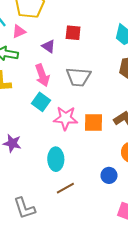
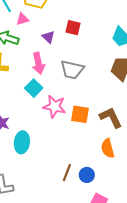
cyan ellipse: (56, 159) -> (22, 142), moved
blue circle: (109, 175) -> (87, 175), moved
brown line: (65, 188) -> (67, 173), moved, turned -48

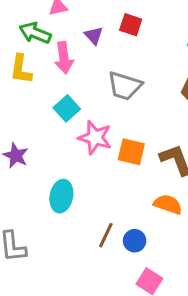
pink arrow: (38, 63) -> (64, 58), moved
cyan ellipse: (22, 142) -> (61, 196), moved
orange semicircle: (108, 148) -> (168, 204), turned 120

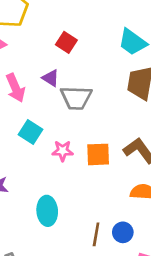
red square: (131, 25) -> (66, 42), turned 30
purple triangle: (94, 36) -> (51, 78), moved
pink star: (95, 138) -> (63, 151), size x0.7

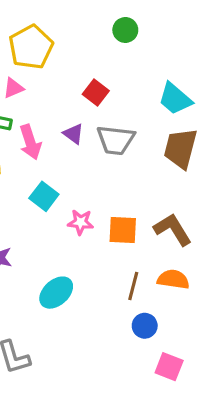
gray trapezoid: (76, 98) -> (116, 140), moved
cyan ellipse: (47, 211) -> (56, 293), turned 48
brown line: (96, 234) -> (133, 286), moved

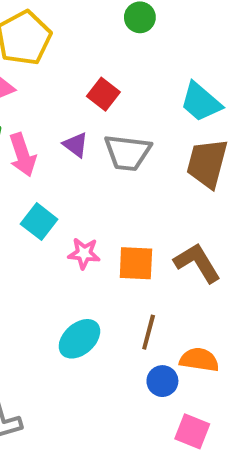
orange semicircle: (173, 279) -> (199, 360), moved
cyan ellipse: (56, 293) -> (79, 339), moved

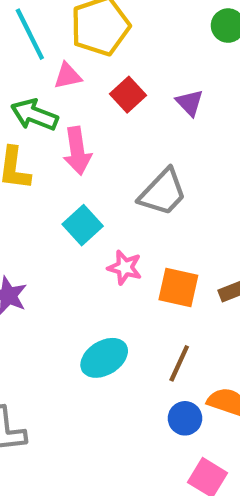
red square: (103, 94) -> (128, 95), moved
purple triangle: (76, 145) -> (190, 103), moved
gray trapezoid: (127, 153) -> (163, 192), moved, turned -63

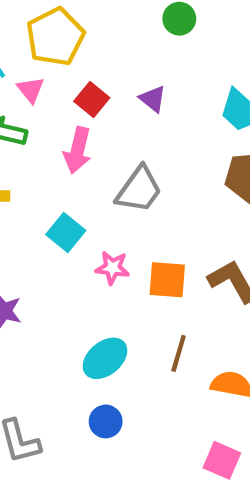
pink triangle: (68, 76) -> (31, 90), turned -48
pink arrow: (77, 151) -> (78, 150), moved, turned 30
blue circle: (185, 418) -> (106, 421), moved

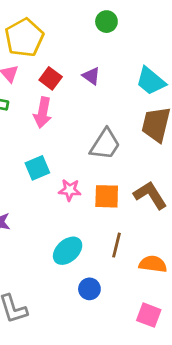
gray trapezoid: (139, 190) -> (105, 144), moved
cyan square: (66, 232) -> (37, 168), turned 30
blue circle: (106, 421) -> (89, 289), moved

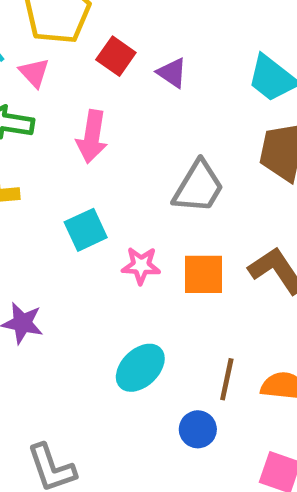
red square: (51, 78) -> (116, 56), moved
brown line: (117, 245) -> (227, 379), moved
blue circle: (89, 289) -> (198, 429), moved

